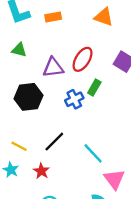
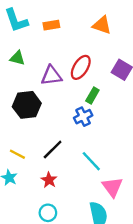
blue cross: (74, 99) -> (83, 117), moved
red star: (41, 171) -> (49, 180), moved

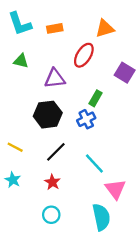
orange triangle: (102, 25) -> (105, 28), turned -36
red ellipse: (81, 67) -> (84, 55), moved
black hexagon: (27, 105) -> (48, 115), moved
yellow line: (17, 154) -> (15, 147), moved

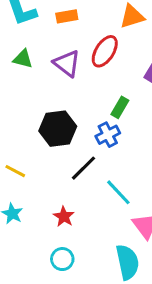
purple triangle: (55, 78) -> (67, 63), moved, turned 45
black line: (56, 152) -> (84, 168), moved

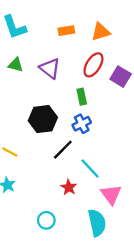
orange rectangle: (67, 16) -> (66, 31), moved
red ellipse: (105, 51) -> (93, 65), moved
green rectangle: (120, 107) -> (82, 97), moved, turned -42
red star: (64, 217) -> (69, 187), moved

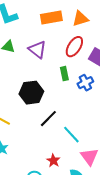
orange rectangle: (66, 31) -> (51, 18), size x1.5
blue cross: (82, 124) -> (85, 83), moved
red star: (69, 187) -> (53, 161), moved

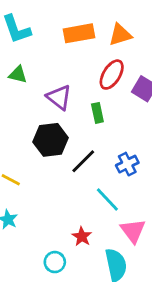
purple triangle: (37, 50) -> (59, 97), moved
blue cross: (85, 83) -> (127, 164), moved
black line: (48, 119) -> (83, 161), moved

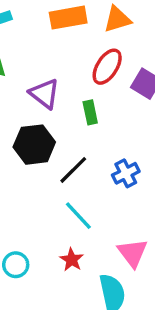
cyan line: (107, 200) -> (78, 216), moved
cyan circle: (55, 262) -> (16, 265), moved

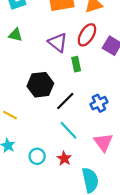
purple triangle: (44, 94) -> (58, 42), moved
pink triangle: (133, 253) -> (103, 142), moved
cyan circle: (16, 265) -> (37, 156), moved

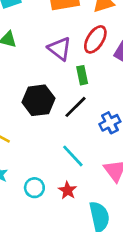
black line: (65, 101) -> (75, 107), moved

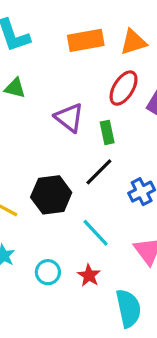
purple triangle: (60, 49) -> (69, 118), moved
black hexagon: (38, 100) -> (51, 195), moved

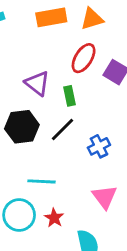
black hexagon: (51, 195) -> (22, 127), moved
cyan line: (96, 233) -> (42, 181), moved, turned -44
cyan circle: (48, 272) -> (19, 215), size x1.5

